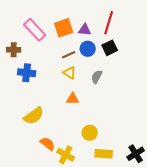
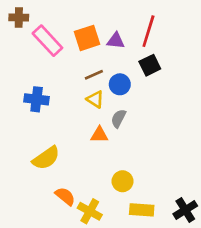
blue circle: (88, 49) -> (120, 84), moved
brown cross: (14, 50) -> (19, 17), moved
gray semicircle: (97, 77) -> (118, 118), moved

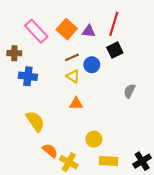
brown cross: (19, 17) -> (14, 53), moved
orange square: (87, 38) -> (67, 29), turned -30
gray semicircle: (118, 118) -> (129, 91), moved
yellow semicircle: (46, 158) -> (35, 121), turned -90

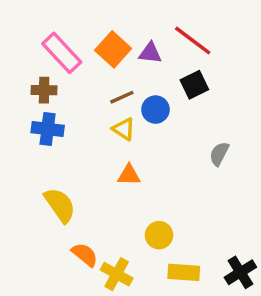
red line: (114, 24) -> (193, 41), turned -70
brown cross: (14, 53) -> (44, 90), moved

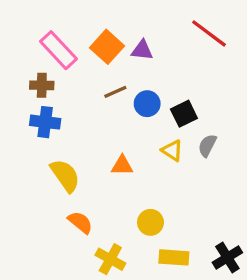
red line: (193, 41) -> (209, 33), moved
black square: (194, 85) -> (184, 114), moved
yellow triangle: (124, 129) -> (172, 150), moved
yellow semicircle: (60, 205) -> (65, 176), moved
orange semicircle: (85, 255) -> (80, 222), moved

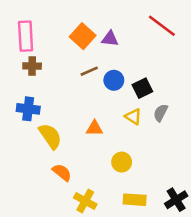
pink rectangle: (59, 50) -> (26, 36), moved, turned 40
blue cross: (45, 122) -> (28, 109), moved
yellow circle: (150, 222) -> (122, 162), moved

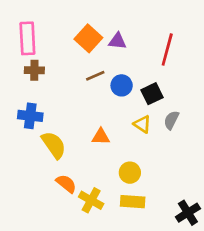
red line: (162, 26) -> (167, 49), moved, turned 68
yellow rectangle: (135, 200) -> (133, 202), moved
yellow cross: (85, 201) -> (91, 200), moved

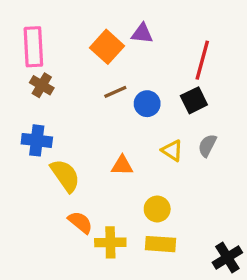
purple triangle: (117, 41) -> (142, 33), moved
brown cross: (34, 70) -> (42, 85), turned 30
black square: (152, 94) -> (194, 100), moved
yellow cross: (91, 200) -> (110, 242), turned -30

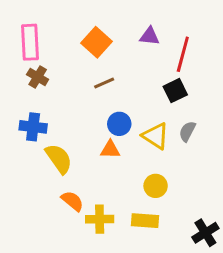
purple triangle: (142, 33) -> (149, 36), moved
blue circle: (147, 104) -> (119, 124), moved
yellow triangle: (172, 150) -> (156, 136), size x1.4
yellow circle: (157, 209) -> (156, 186), moved

